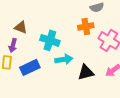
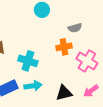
cyan arrow: (64, 59) -> (33, 86), moved

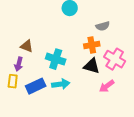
pink arrow: (91, 91) -> (107, 86), moved
black triangle: (64, 93) -> (92, 66), moved, turned 30

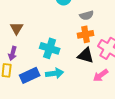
gray semicircle: (103, 26) -> (87, 15), moved
brown triangle: (27, 46) -> (17, 28), moved, turned 40

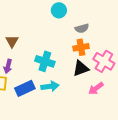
black triangle: (86, 55) -> (81, 68), turned -36

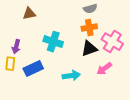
brown triangle: (12, 41) -> (29, 14), moved, turned 48
cyan arrow: (50, 86) -> (71, 76), moved

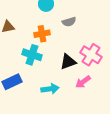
orange cross: (89, 28) -> (42, 34), moved

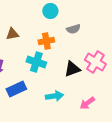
pink arrow: (83, 82) -> (87, 103), moved

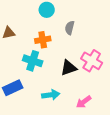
gray semicircle: (73, 29) -> (70, 28), turned 120

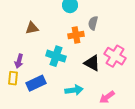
orange cross: (43, 40) -> (76, 35), moved
black triangle: (69, 68) -> (92, 63), turned 48

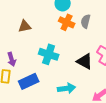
orange cross: (76, 35) -> (67, 22), moved, turned 35
purple arrow: (19, 61) -> (12, 59), turned -32

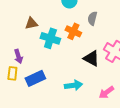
orange cross: (67, 22) -> (73, 31), moved
cyan cross: (49, 54) -> (50, 38), moved

